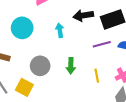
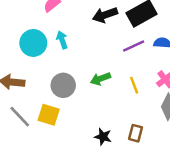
cyan arrow: (60, 30) -> (62, 40), moved
green arrow: (71, 66) -> (100, 79), turned 77

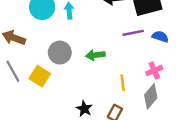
yellow line: (134, 85) -> (123, 83), moved

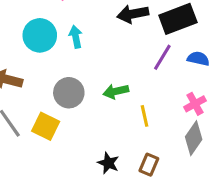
purple line: (133, 33) -> (162, 57), turned -42
yellow line: (123, 83) -> (145, 116), moved

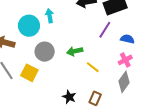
cyan circle: (40, 35) -> (29, 26), moved
blue semicircle: (198, 59) -> (127, 39), moved
yellow line: (145, 116) -> (93, 67), turned -40

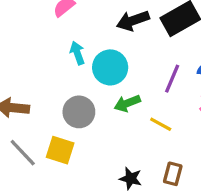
cyan circle: (29, 26) -> (110, 67), moved
purple line: (105, 30) -> (172, 79), moved

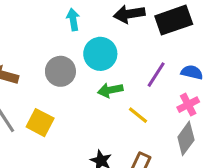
cyan arrow: (77, 53) -> (73, 20), moved
gray circle: (79, 112) -> (60, 71), moved

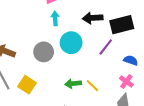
purple line: (156, 75) -> (106, 47), moved
green arrow: (110, 90) -> (73, 84), moved
pink cross: (188, 105) -> (126, 81), turned -32

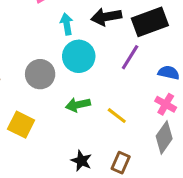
cyan arrow: (55, 18) -> (67, 24), moved
green arrow: (73, 84) -> (78, 105), moved

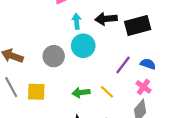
purple line: (130, 57) -> (123, 65), moved
green arrow: (78, 105) -> (81, 93), moved
yellow square: (21, 125) -> (36, 92), turned -30

